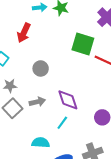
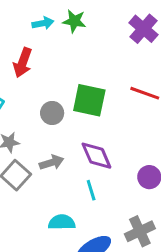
green square: (83, 44) -> (89, 100), moved
cyan line: (62, 123) -> (91, 190), turned -48

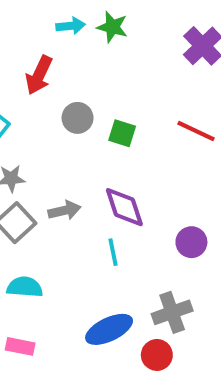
green square: (89, 100) -> (122, 133), size x0.6
gray circle: (52, 113) -> (78, 118), moved
cyan semicircle: (62, 222) -> (25, 287), moved

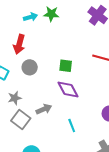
gray circle: (78, 118) -> (30, 67), moved
purple diamond: (124, 207) -> (68, 90), moved

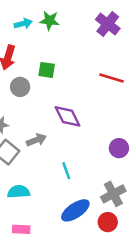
green square: (66, 66) -> (47, 70), moved
cyan line: (72, 125) -> (66, 171), moved

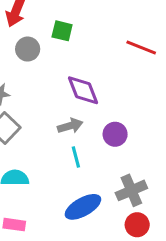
gray arrow: (36, 140) -> (70, 126), moved
purple circle: (119, 148) -> (115, 134), moved
red circle: (108, 222) -> (137, 225), moved

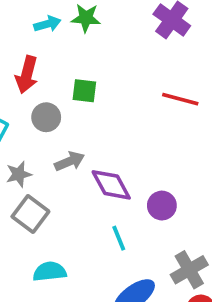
purple diamond: (83, 90) -> (111, 185), moved
gray arrow: (70, 126) -> (70, 161), moved

